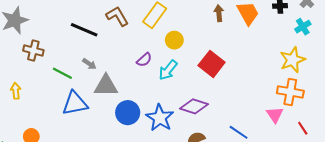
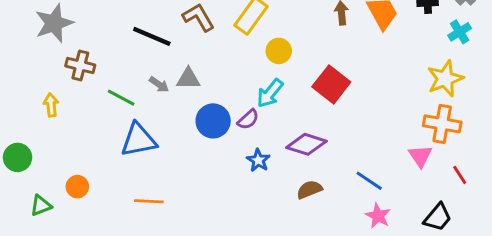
purple semicircle: (144, 60) -> (248, 120), moved
gray triangle: (106, 86) -> (188, 79), moved, size x0.7
yellow arrow: (16, 91) -> (51, 105), moved
blue circle: (128, 113) -> (213, 121), moved
blue star: (160, 118) -> (258, 160), size x0.6

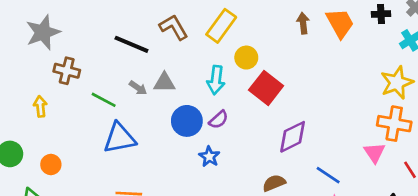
red square: (331, 84) -> (266, 88), moved
cyan arrow: (270, 93) -> (216, 80), moved, turned -32
purple diamond: (306, 144) -> (293, 137), moved, turned -44
blue star: (258, 160) -> (209, 157), moved
orange circle: (77, 187) -> (51, 165), moved

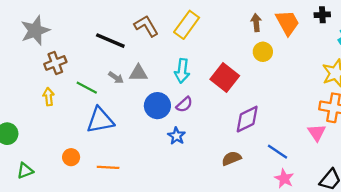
yellow circle: (246, 58) -> (263, 52), moved
brown cross: (67, 71) -> (55, 63), turned -35
yellow arrow: (40, 106) -> (49, 97), moved
orange circle: (51, 165) -> (71, 157), moved

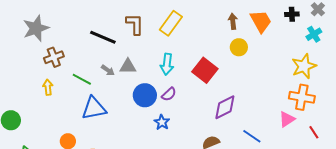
brown L-shape: (146, 26) -> (135, 24), turned 30
pink triangle: (317, 133) -> (287, 119), turned 30

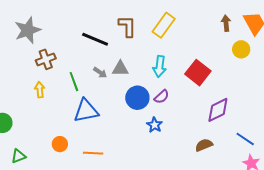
yellow circle: (239, 47) -> (241, 49), moved
green line: (82, 79) -> (74, 82), turned 42

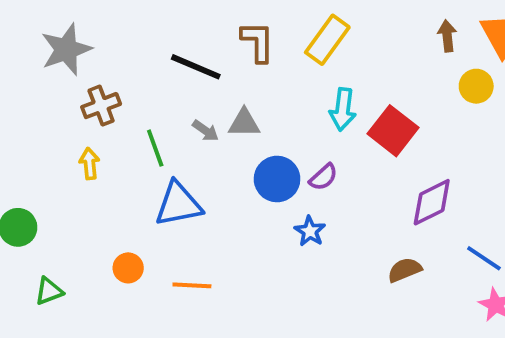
cyan arrow: (160, 66) -> (343, 109), moved

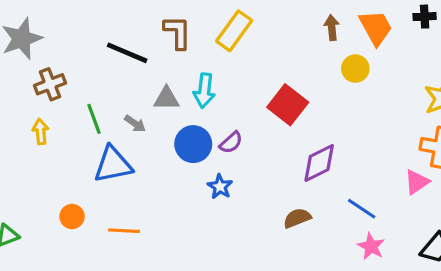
cyan arrow: (343, 109) -> (204, 91), moved
gray arrow: (205, 131) -> (135, 124), moved

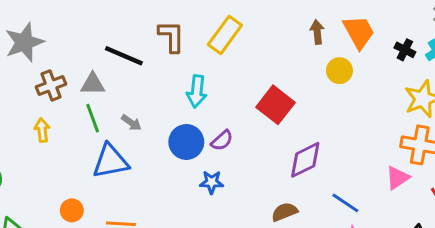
black cross: (425, 17) -> (405, 50), moved, turned 30
gray triangle: (166, 98) -> (93, 84), moved
blue star: (220, 187) -> (212, 182), turned -30

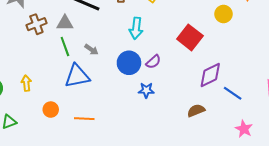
yellow circle: (339, 71) -> (223, 14), moved
yellow arrow: (42, 130) -> (26, 83), moved
blue line: (345, 203) -> (233, 93), moved

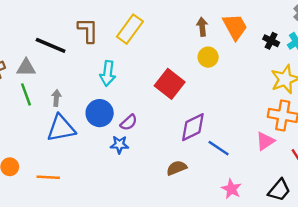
gray arrow: (91, 50) -> (56, 98), turned -120
purple semicircle: (153, 62) -> (129, 122), moved
blue triangle: (77, 76) -> (61, 128), moved

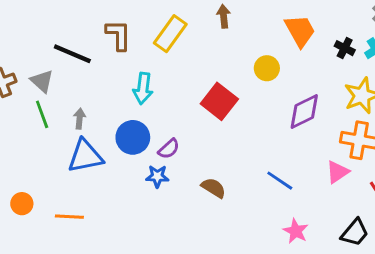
brown arrow: (202, 27) -> (224, 16), moved
gray triangle: (26, 68) -> (42, 81), turned 42
purple diamond: (193, 127) -> (304, 111), moved
brown semicircle: (177, 168) -> (214, 188), moved, turned 54

